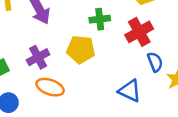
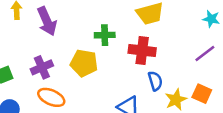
red cross: (139, 32) -> (142, 51), turned 32

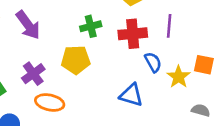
purple line: (205, 54) -> (169, 26), moved, turned -35

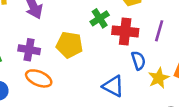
green cross: (91, 26) -> (100, 18), moved, turned -30
purple cross: (33, 74) -> (29, 50), turned 35

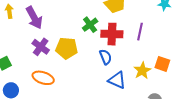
purple cross: (29, 50) -> (41, 47), moved, turned 30
blue semicircle: (138, 60) -> (106, 57), moved
blue triangle: (113, 86) -> (117, 80), moved

